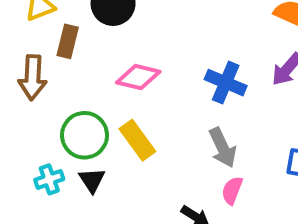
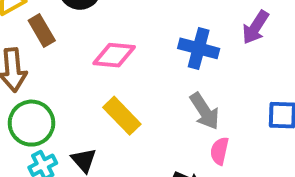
brown rectangle: (68, 41) -> (42, 31), turned -36
green circle: (85, 135) -> (32, 123), moved

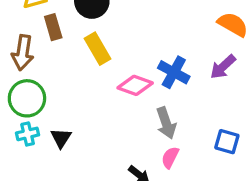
pink diamond: (114, 55) -> (135, 85), moved
yellow rectangle: (122, 116) -> (97, 49), moved

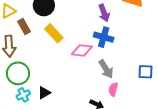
purple arrow: (223, 67) -> (104, 13), moved, turned -54
black triangle: (61, 138) -> (44, 93), turned 40

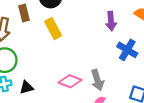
blue cross: (104, 37) -> (127, 50), moved
pink diamond: (82, 50) -> (70, 81), moved

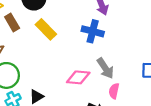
blue cross: (127, 50) -> (93, 31), moved

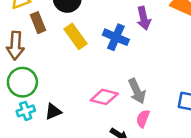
blue cross: (93, 31) -> (116, 37), moved

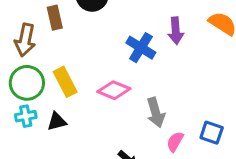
yellow rectangle: (76, 36) -> (65, 82), moved
pink diamond: (104, 97) -> (114, 90), moved
pink semicircle: (143, 119) -> (175, 142), moved

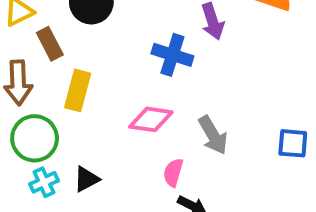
yellow rectangle: (65, 82) -> (78, 90), moved, turned 56
pink semicircle: (175, 142) -> (173, 173), moved

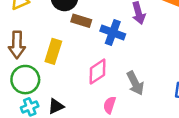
brown rectangle: (50, 44) -> (81, 21), moved, turned -48
pink diamond: (151, 119) -> (97, 72), turned -45

